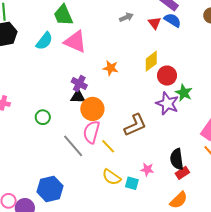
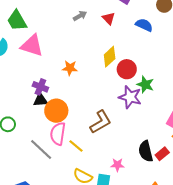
blue semicircle: (172, 20) -> (144, 25), moved
red rectangle: (182, 173) -> (162, 154), moved

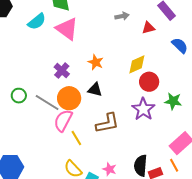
red triangle: (109, 18) -> (148, 28), turned 40
green star: (145, 85) -> (173, 101), moved, turned -30
black triangle: (40, 100) -> (95, 90), moved
gray line: (41, 149) -> (47, 102), moved, turned -30

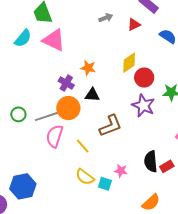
purple cross: (62, 71) -> (66, 83), moved
gray line: (47, 102) -> (47, 116), turned -40
pink semicircle: (63, 121) -> (55, 136), moved

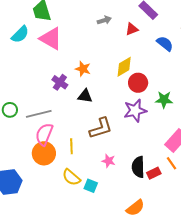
purple star: (143, 106) -> (135, 111), turned 30
orange circle: (68, 108) -> (44, 153), moved
yellow line: (83, 146) -> (71, 146), turned 35
pink star: (121, 171) -> (109, 161), moved

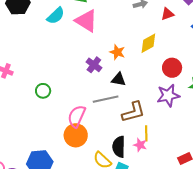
yellow diamond: (124, 67) -> (148, 43), moved
gray line: (39, 114) -> (106, 99), moved
yellow line: (71, 146) -> (146, 133), moved
black semicircle: (138, 167) -> (119, 147), moved

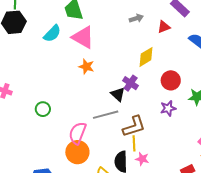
orange star: (117, 52) -> (86, 67), moved
purple cross: (94, 65) -> (131, 83), moved
black triangle: (119, 79) -> (118, 94), turned 35
purple star: (168, 95) -> (168, 108), size x0.7
yellow line: (146, 133) -> (134, 143), moved

